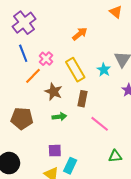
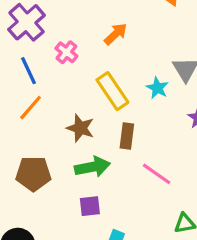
pink cross: (46, 59) -> (66, 52), moved
orange line: (33, 76) -> (31, 108), moved
green arrow: (59, 117) -> (92, 167), size x1.5
purple square: (55, 151) -> (90, 206), moved

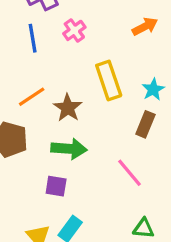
orange arrow: (116, 34) -> (145, 26), moved
orange line: (31, 108) -> (32, 97), moved
brown rectangle: (127, 136) -> (145, 124), moved

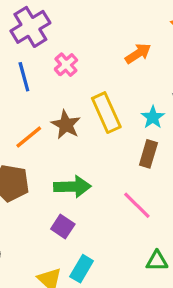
brown star: (68, 108) -> (66, 125), moved
purple square: (56, 186) -> (63, 226), turned 30

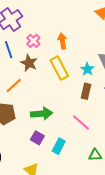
orange arrow: (138, 53) -> (62, 41), moved, turned -63
brown star: (66, 125) -> (29, 63), moved
cyan rectangle: (82, 269) -> (59, 146), moved

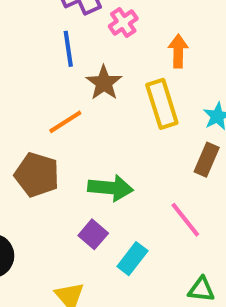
pink cross: (33, 41) -> (123, 22), moved

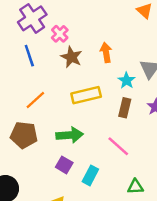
orange arrow: (178, 51) -> (106, 52), moved
brown star: (104, 83) -> (71, 57), moved
yellow rectangle: (162, 104) -> (86, 95), moved, turned -76

